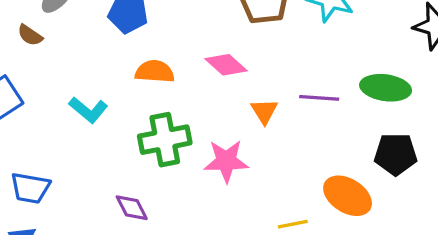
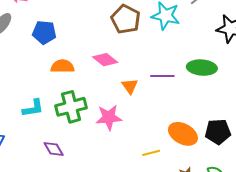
cyan L-shape: (88, 110) -> (33, 108), moved, turned -45
black pentagon: (396, 154) -> (218, 132), moved

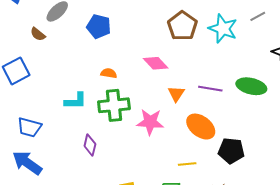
orange semicircle: (62, 66) -> (109, 73), moved, size x0.7
black pentagon: (218, 132) -> (231, 151), moved
orange ellipse: (183, 134) -> (201, 127), moved
purple diamond: (54, 149) -> (90, 145), turned 35

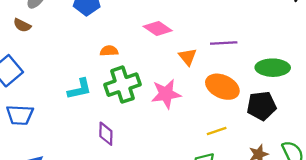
green ellipse: (251, 86) -> (273, 68), moved
blue trapezoid: (29, 127) -> (20, 115), moved

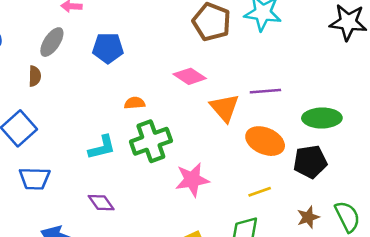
brown semicircle: (22, 25) -> (35, 76), turned -114
orange triangle: (188, 57) -> (225, 108), size x1.4
pink star: (166, 94) -> (192, 180), moved
purple diamond: (106, 134) -> (101, 203), moved, turned -35

